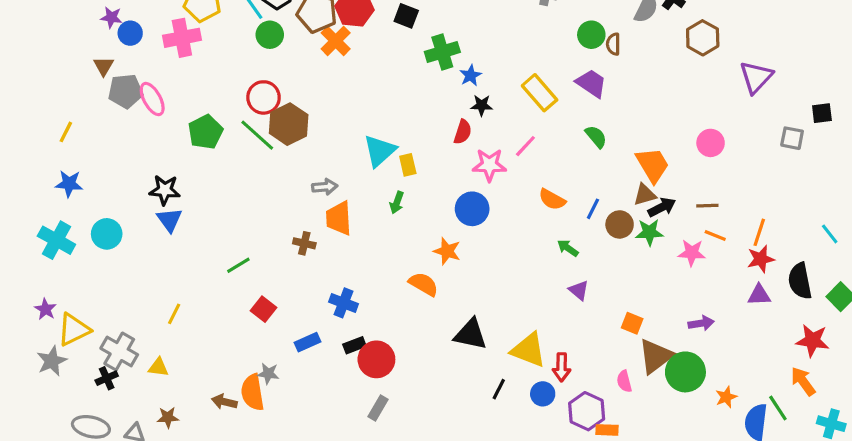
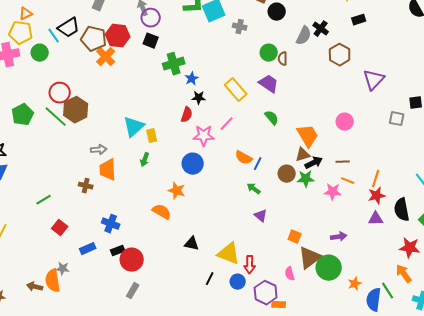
green circle: (270, 35) -> (40, 53), moved
blue line: (593, 209) -> (258, 164), moved
black triangle: (471, 334) -> (192, 244), size x0.7

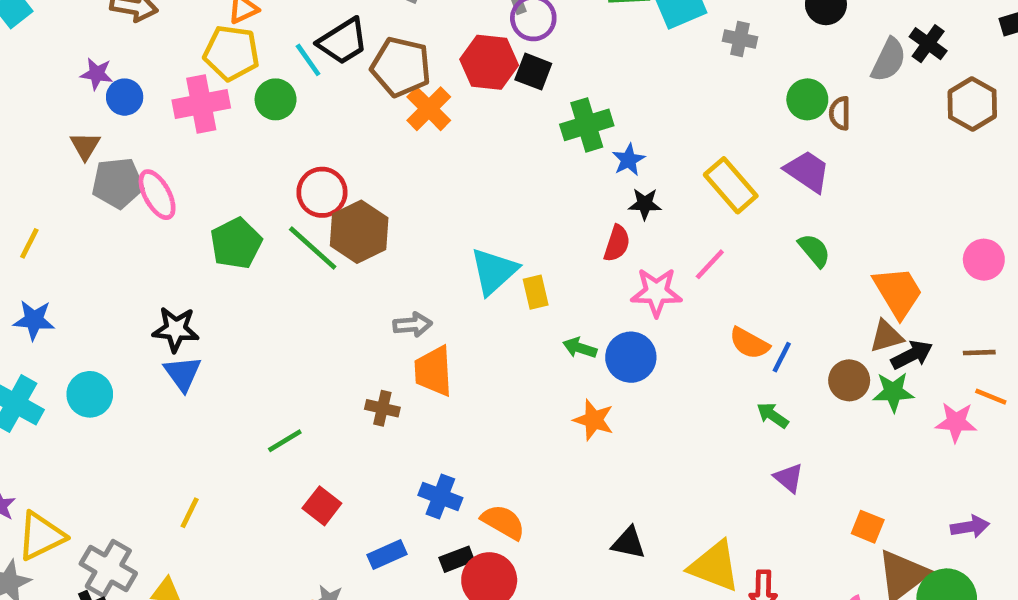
red hexagon: (118, 36) -> (489, 62), moved
green arrow: (145, 160) -> (580, 348), moved, turned 88
orange semicircle: (162, 212) -> (503, 522), moved

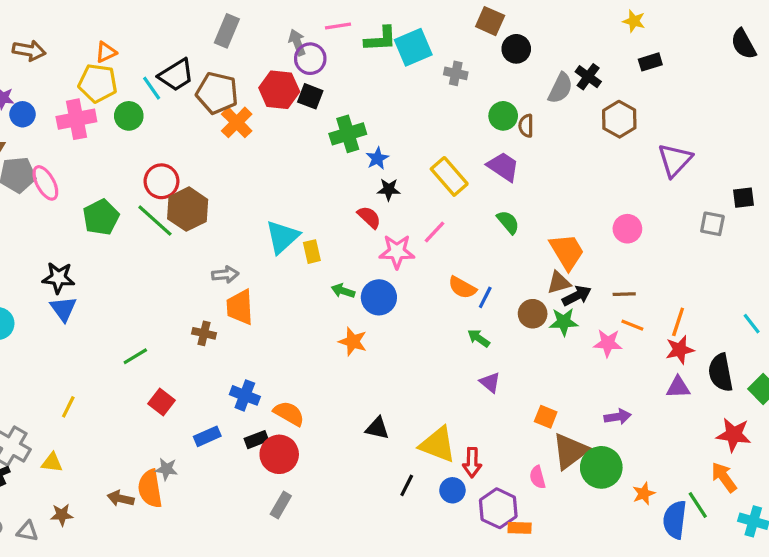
red semicircle: (617, 243) -> (369, 217), turned -65

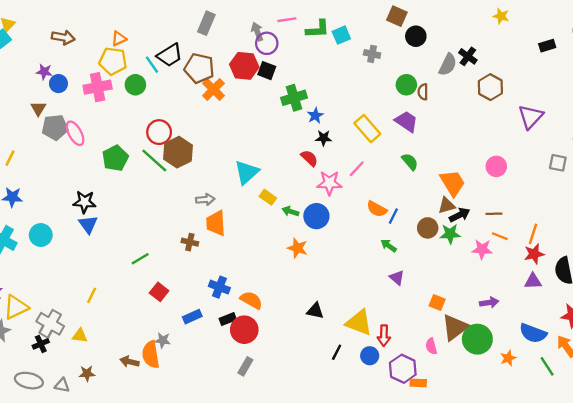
cyan square: (413, 47) -> (341, 35), size x0.7
black rectangle: (650, 62) -> (547, 46), moved
yellow rectangle: (312, 252) -> (268, 197), moved, turned -42
blue semicircle: (675, 520) -> (533, 333), moved, turned -76

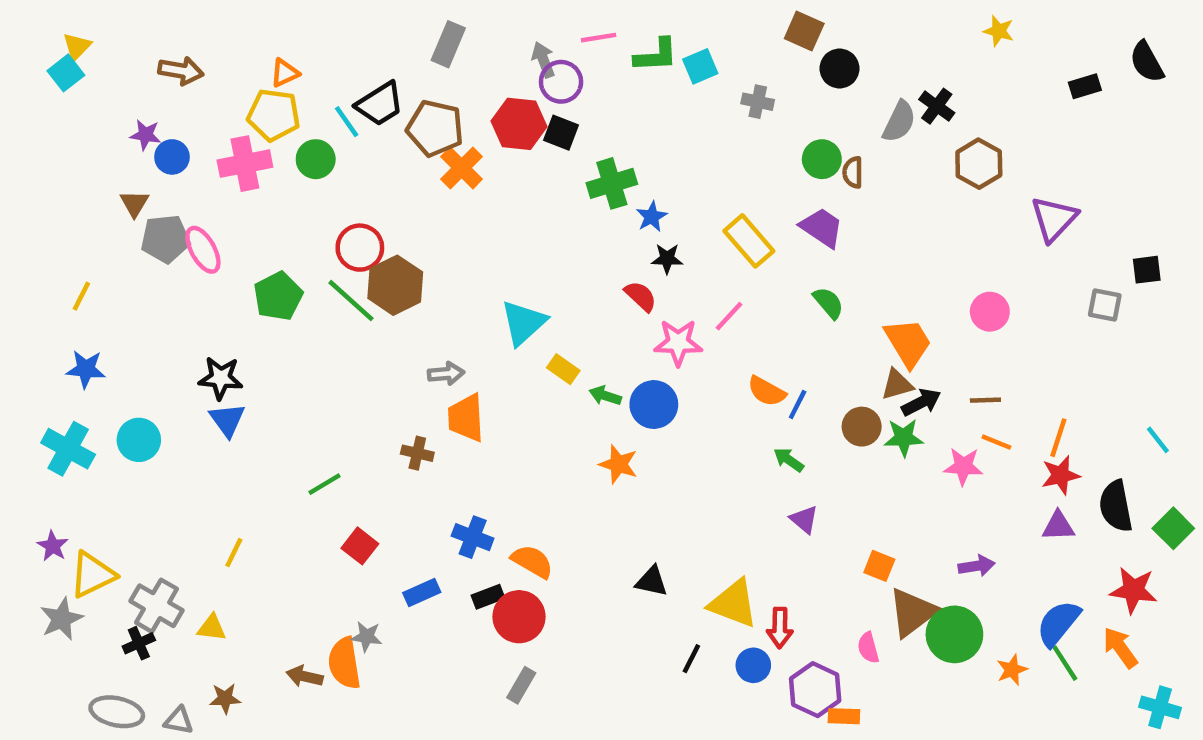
blue semicircle: (533, 333) -> (1058, 623), turned 108
green line: (547, 366) -> (1065, 663), moved

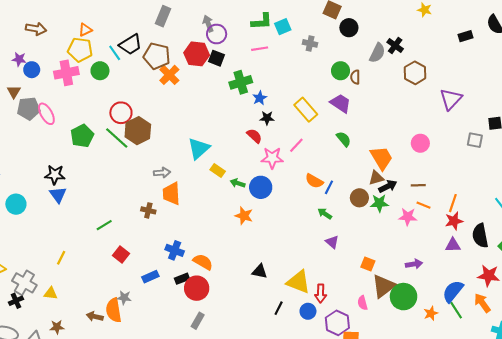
pink line: (599, 38) -> (260, 49), moved

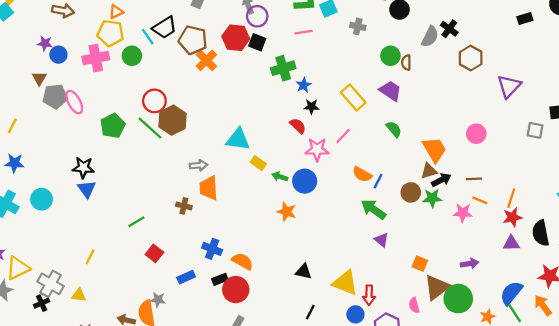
cyan triangle: (199, 148) -> (238, 139), turned 50
green arrow: (325, 214) -> (374, 209), size x1.6
black line: (279, 308) -> (310, 312), moved

